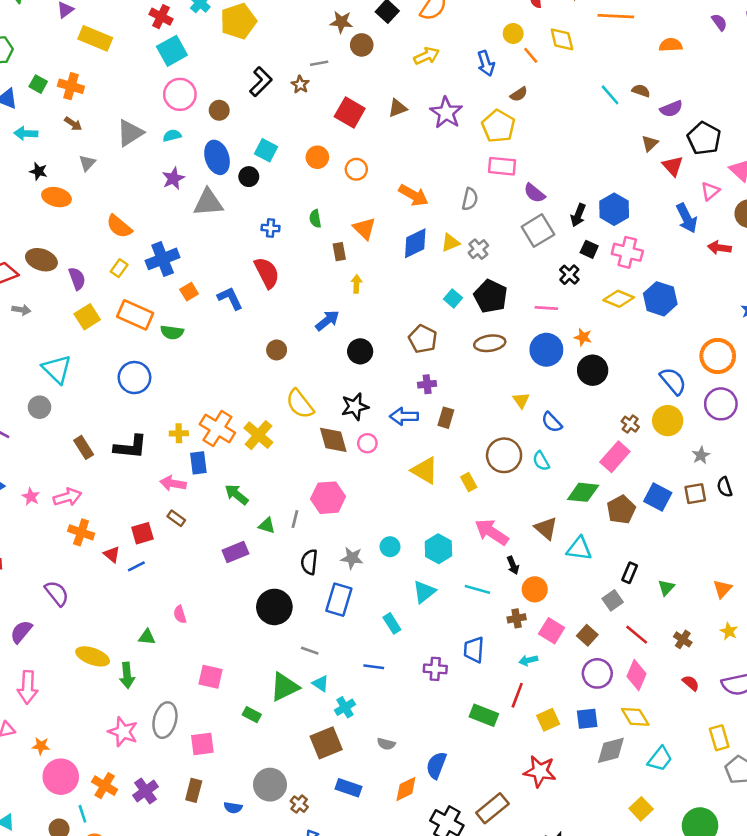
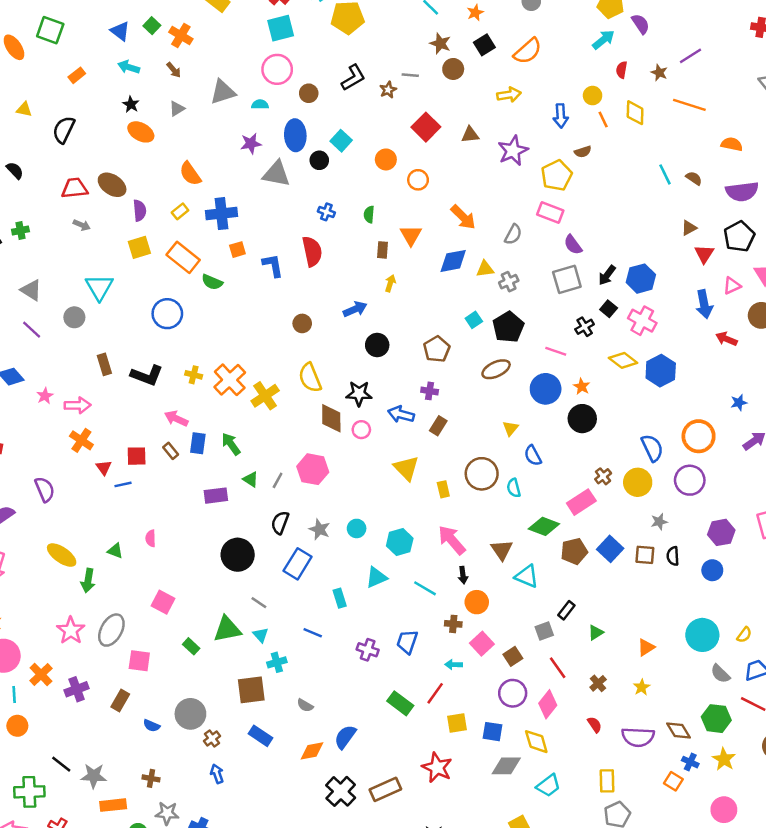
purple semicircle: (671, 109) -> (742, 191), moved, size x1.5
brown ellipse: (490, 343) -> (496, 369), turned -32
blue rectangle: (198, 463) -> (198, 443), moved

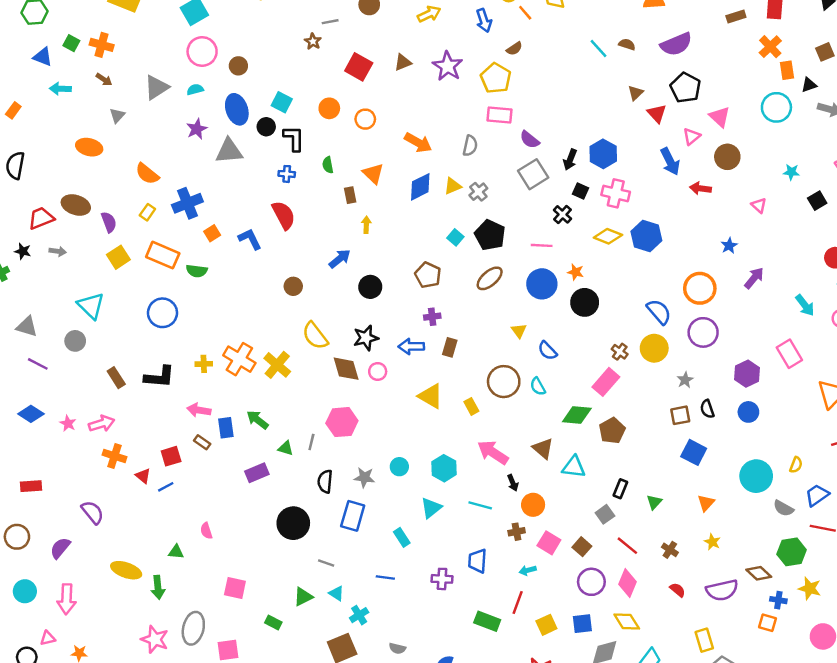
black L-shape: (353, 78) -> (294, 138), moved, turned -44
black star: (131, 104) -> (23, 251), moved
blue square: (610, 549) -> (694, 452), moved
green triangle: (227, 629) -> (303, 597), size x0.7

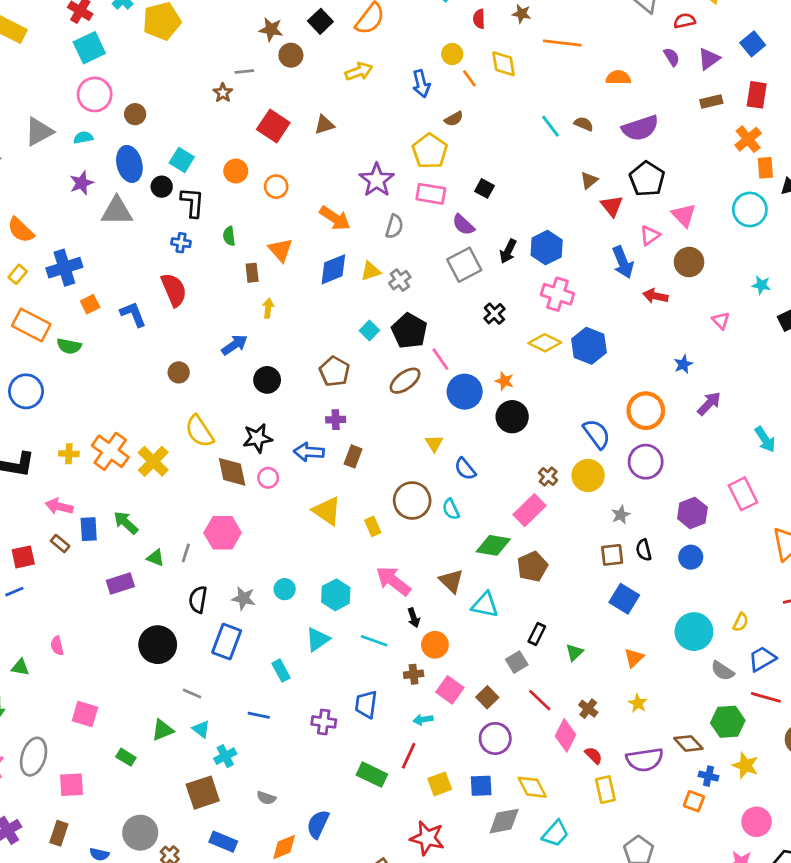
purple star: (448, 66) -> (377, 180), moved
black square: (581, 191) -> (484, 188), moved
pink line: (542, 245) -> (440, 359), moved, turned 48
pink diamond: (628, 583) -> (565, 735), moved
yellow rectangle: (704, 640) -> (605, 790), moved

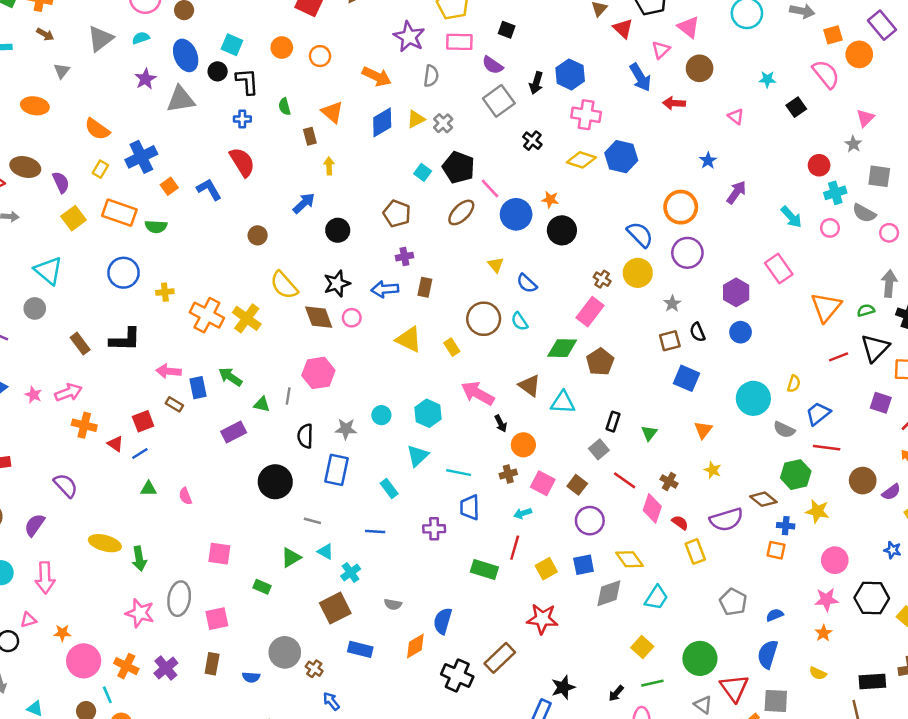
yellow cross: (69, 454) -> (165, 292), moved
cyan line: (374, 641) -> (459, 473), moved
green triangle: (20, 667) -> (149, 489), moved

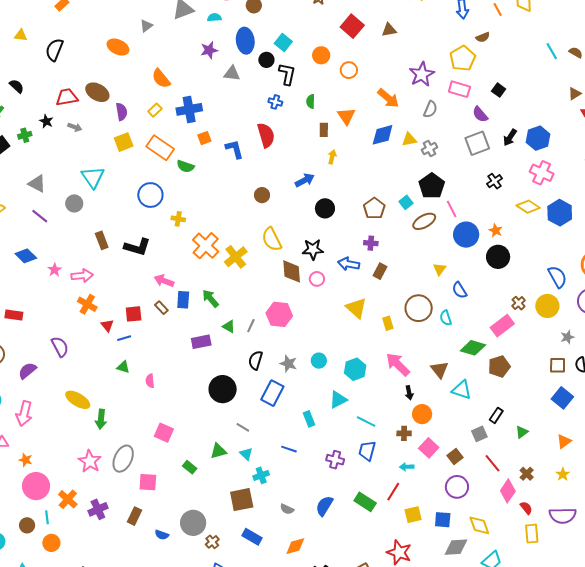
gray triangle: (181, 99) -> (232, 73), size x0.7
cyan square: (423, 172) -> (406, 202), moved
blue semicircle: (443, 621) -> (324, 506), moved

